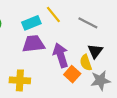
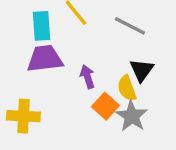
cyan rectangle: (31, 23) -> (42, 26), turned -72
purple arrow: (61, 55) -> (87, 77), size x0.6
gray star: (100, 80) -> (132, 116), moved, turned -30

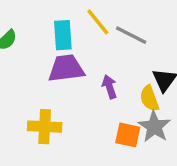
gray line: (130, 26) -> (131, 35), moved
orange square: (105, 106) -> (128, 135), moved, turned -30

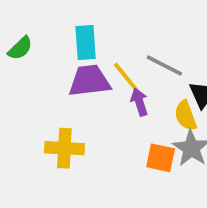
yellow line: (98, 22) -> (126, 77), moved
gray line: (131, 35) -> (164, 65), moved

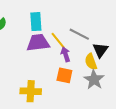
yellow cross: (64, 148) -> (31, 91), moved
orange square: (161, 158) -> (64, 75), moved

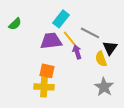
cyan rectangle: (36, 22) -> (61, 19), moved, turned 42
orange square: (64, 75) -> (47, 71), moved
gray star: (94, 80) -> (104, 87), moved

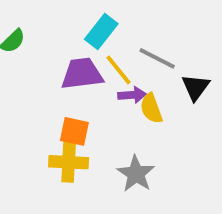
purple arrow: (77, 52) -> (132, 95), turned 104
yellow semicircle: (101, 59) -> (151, 108), moved
gray star: (104, 87) -> (136, 174), moved

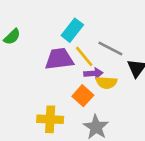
yellow semicircle: (151, 108) -> (106, 83), turned -66
orange square: (74, 131) -> (83, 96), moved, turned 30

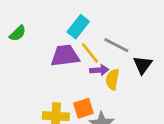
yellow semicircle: (106, 83) -> (112, 79), turned 96
orange square: (83, 96) -> (83, 108), moved, turned 30

